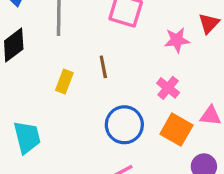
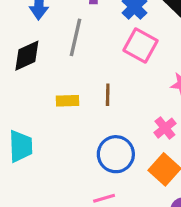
yellow rectangle: (64, 81) -> (68, 101), turned 55

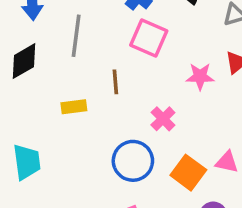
brown line: (108, 95) -> (115, 82), moved
pink cross: (165, 128) -> (163, 119), moved

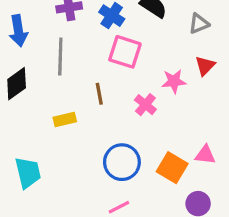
pink cross: (163, 119) -> (145, 105), moved

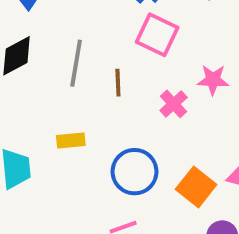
gray line: (60, 56) -> (76, 63), moved
yellow rectangle: (65, 120) -> (71, 140), moved

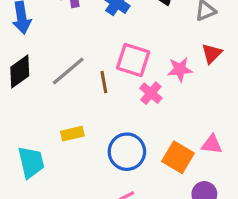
pink square: (157, 35) -> (133, 60), moved
gray line: (76, 63) -> (68, 71), turned 48

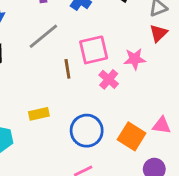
red triangle: (212, 54) -> (158, 33), moved
pink square: (133, 60) -> (94, 50), turned -32
gray line: (68, 71) -> (43, 36), moved

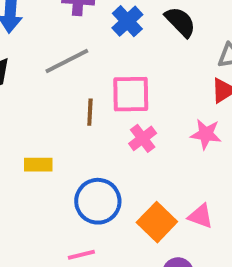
pink star: (135, 59) -> (206, 134), moved

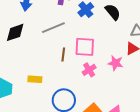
pink star: (206, 134) -> (116, 63), moved

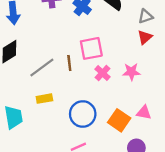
gray line: (53, 28) -> (42, 67), moved
pink star: (116, 63) -> (131, 72), moved

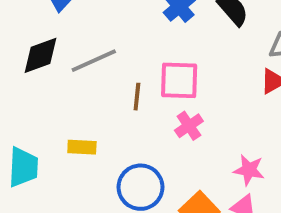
gray line: (42, 67) -> (94, 61), moved
pink star: (131, 72) -> (249, 170), moved

